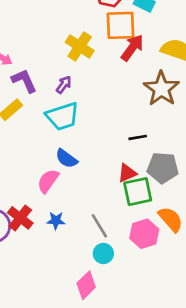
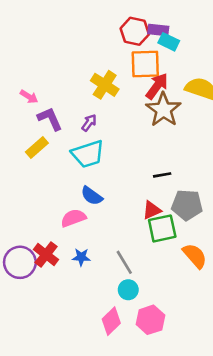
brown star: (161, 89) -> (163, 110), moved
pink semicircle: (48, 181) -> (73, 218), turned 35
pink hexagon: (144, 234) -> (150, 320), moved

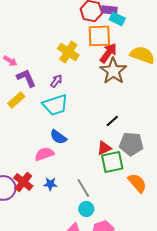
black line: (162, 175) -> (112, 121), turned -32

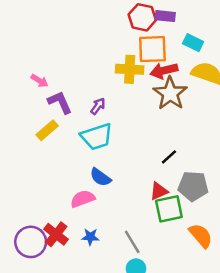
cyan rectangle: (117, 19) -> (193, 43), moved
yellow cross: (68, 52) -> (130, 69), moved, turned -30
red arrow: (108, 53) -> (164, 71), turned -140

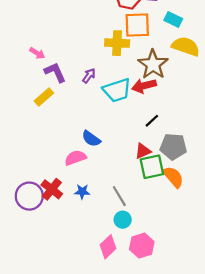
red arrow: (164, 71) -> (144, 86), moved
cyan trapezoid: (97, 137) -> (117, 90), moved
orange semicircle: (201, 236) -> (173, 177), moved

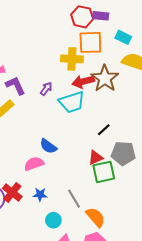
red arrow: (144, 86) -> (83, 82), moved
orange semicircle: (173, 177) -> (96, 217), moved
cyan circle: (123, 220) -> (53, 220), moved

